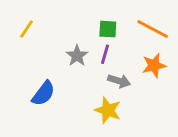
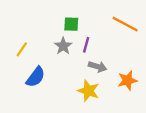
yellow line: (27, 29) -> (22, 49), moved
green square: (108, 29) -> (71, 24), moved
orange star: (154, 65) -> (127, 80), moved

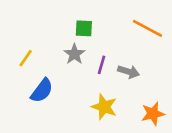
purple line: (86, 45) -> (101, 65), moved
gray arrow: (98, 67) -> (129, 72), moved
orange star: (127, 80) -> (153, 114), moved

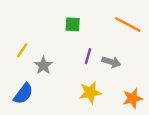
gray star: (74, 54) -> (43, 66), moved
blue semicircle: (42, 91) -> (23, 94), moved
yellow star: (104, 107) -> (90, 92), turned -30

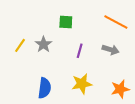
gray arrow: (111, 62) -> (111, 50), moved
gray star: (43, 66) -> (43, 44), moved
blue semicircle: (23, 94) -> (45, 88), moved, turned -30

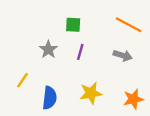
yellow line: (20, 45) -> (22, 80), moved
purple line: (80, 51) -> (80, 52), moved

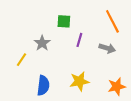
orange line: (129, 25) -> (112, 21), turned 35
purple line: (80, 52) -> (79, 40), moved
yellow line: (22, 80) -> (21, 60), moved

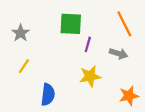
green square: (64, 21) -> (71, 24), size x1.5
gray star: (42, 43) -> (21, 33), moved
yellow star: (79, 81) -> (90, 76), moved

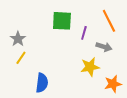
gray star: (21, 33) -> (18, 39), moved
purple line: (88, 44) -> (84, 33), moved
yellow star: (90, 76) -> (90, 67), moved

